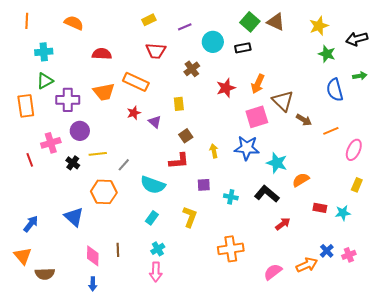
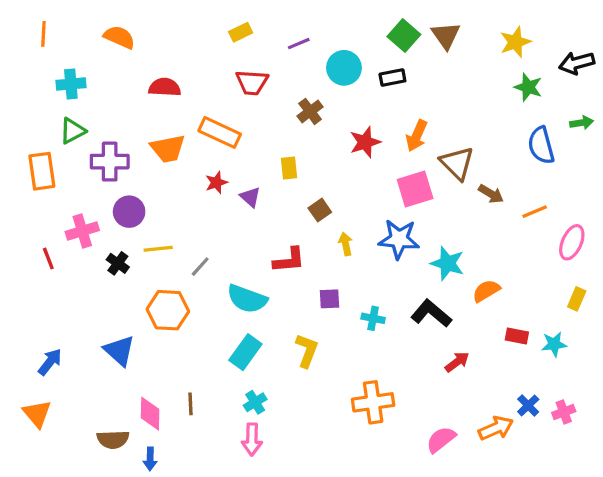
brown triangle: (276, 22) -> (446, 36), turned 30
brown square: (186, 136) -> (320, 210), moved
cyan rectangle: (152, 218) -> (245, 352), size x1.5
brown semicircle: (45, 274) -> (113, 439), moved

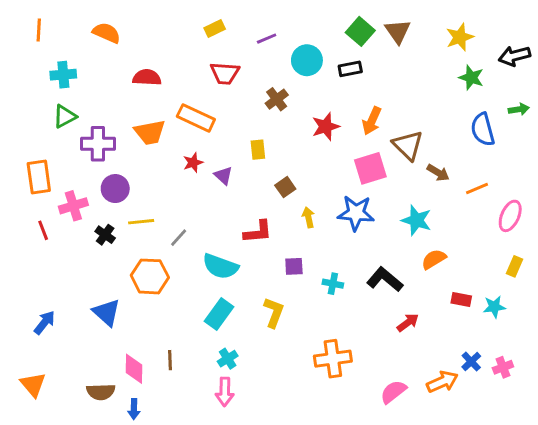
orange rectangle: (42, 171) -> (39, 177), moved
cyan star: (447, 263) -> (416, 220), moved
orange triangle: (37, 414) -> (33, 385), moved

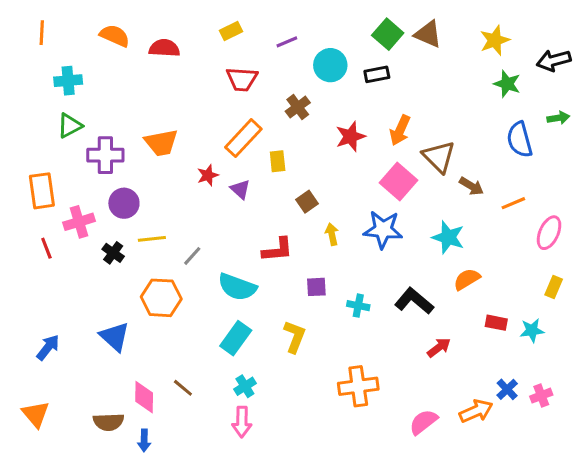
brown triangle: (398, 31) -> (428, 34), turned -32
red semicircle: (147, 78) -> (164, 48), moved
orange rectangle: (196, 118) -> (243, 138), moved, turned -72
pink square: (370, 168) -> (399, 181), turned -32
brown line: (170, 360) -> (183, 388), turned -48

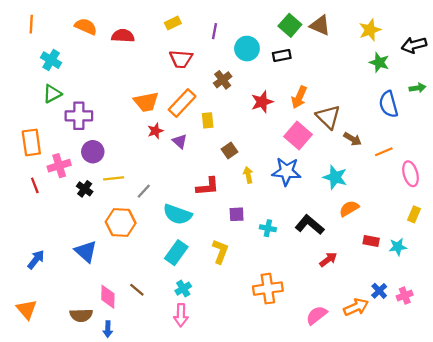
purple line: (287, 42) -> (215, 31), turned -56
cyan cross: (68, 81) -> (51, 60), turned 36
orange trapezoid: (161, 143) -> (146, 102), moved
pink ellipse: (549, 233) -> (411, 174), turned -40

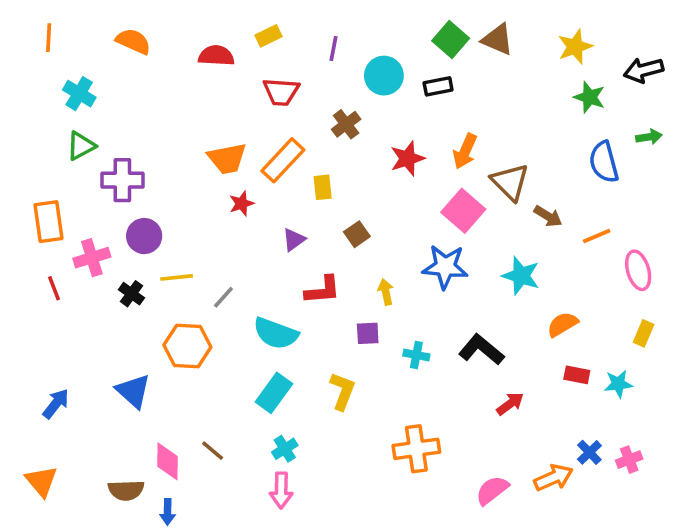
red semicircle: (123, 36) -> (216, 56), moved
purple triangle: (180, 141) -> (294, 240), moved, turned 42
yellow arrow: (248, 175) -> (386, 292), moved
orange semicircle: (349, 209) -> (562, 324), moved

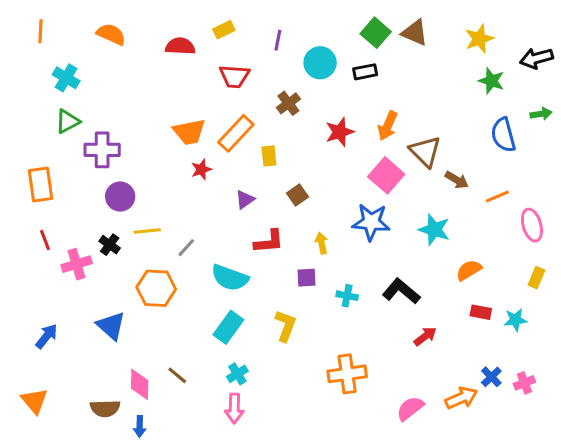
pink cross: (92, 258) -> (77, 264), moved

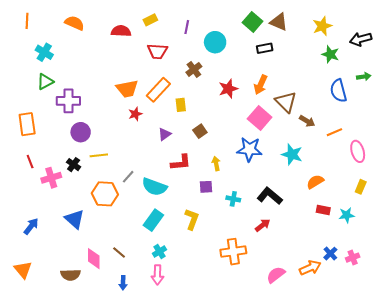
black rectangle: (365, 72) -> (265, 48), moved
gray line: (186, 248) -> (128, 177), moved
red arrow: (425, 336) -> (263, 225), moved
blue arrow: (140, 426) -> (123, 283), moved

